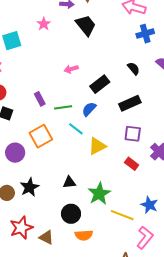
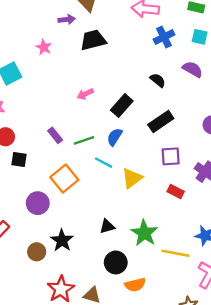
black trapezoid: (86, 25) -> (93, 40), turned -55

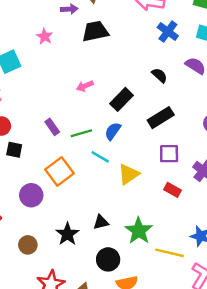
blue cross: (164, 37) -> (168, 32), turned -30
black star: (62, 240) -> (67, 234), moved

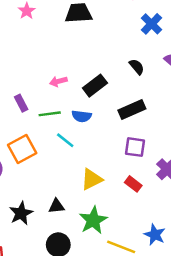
pink arrow: (85, 86) -> (58, 81), moved
blue semicircle: (113, 131) -> (82, 116), turned -126
yellow triangle: (129, 174) -> (92, 179), moved

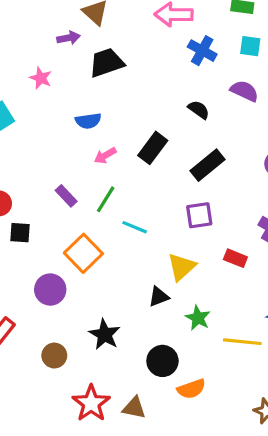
green line: (50, 114) -> (106, 199), turned -35
blue semicircle: (82, 116) -> (88, 121), moved
purple square: (135, 147) -> (199, 215), moved
black triangle: (56, 206) -> (159, 297), moved
green star: (93, 220) -> (198, 318), size x0.7

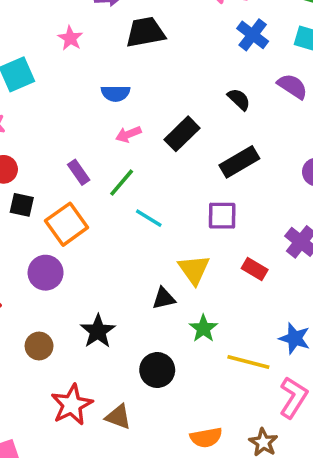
orange square: (83, 253) -> (67, 224), moved
yellow triangle: (182, 267) -> (194, 270), turned -32
orange semicircle: (191, 389) -> (206, 438), moved

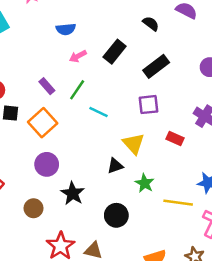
purple circle: (46, 273) -> (47, 164), moved

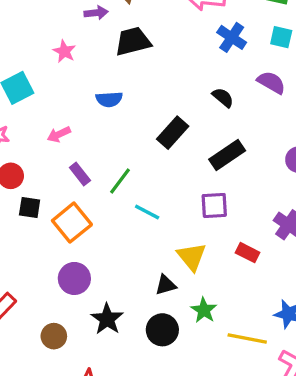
pink arrow: (78, 56) -> (59, 134), moved
black circle: (116, 215) -> (162, 330), moved

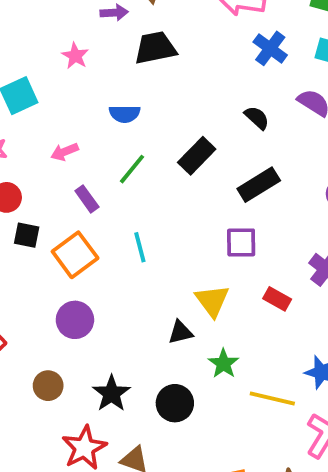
green line: (120, 181) -> (132, 169), moved
cyan line: (147, 212) -> (140, 247), moved, turned 45
black star: (107, 319) -> (111, 393), moved
black circle: (162, 330) -> (175, 403), moved

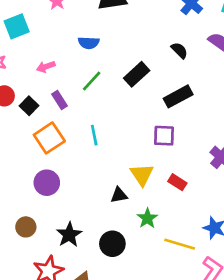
black square: (27, 235) -> (29, 106), moved, turned 30
red rectangle: (277, 299) -> (177, 182), moved

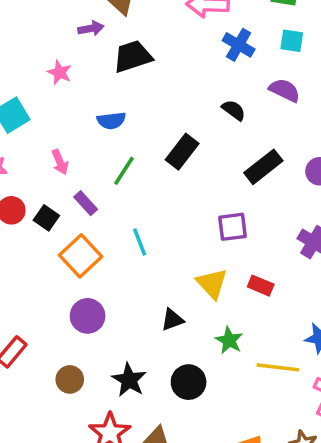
pink arrow: (46, 67) -> (60, 162), turned -84
black rectangle: (178, 96) -> (263, 167), moved
black triangle: (119, 195) -> (172, 320), moved

